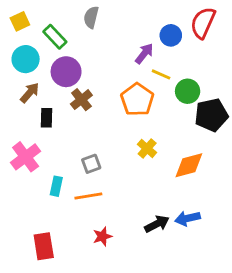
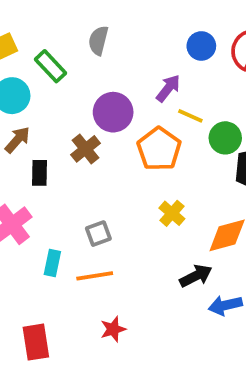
blue circle: (171, 35) -> (201, 46), moved
purple circle: (66, 72) -> (113, 112), moved
black arrow: (157, 224) -> (196, 276), moved

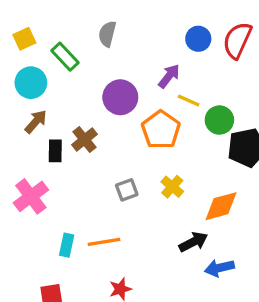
brown cross: (85, 149) -> (85, 140), moved
gray square: (98, 234) -> (127, 190), moved
cyan rectangle: (52, 263) -> (67, 245), moved

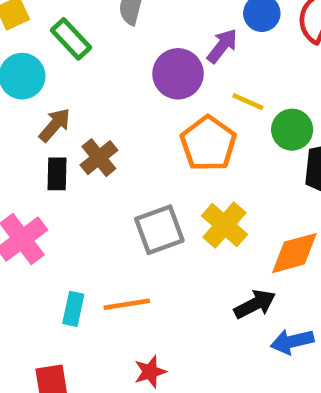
purple arrow: (169, 76) -> (222, 46), moved
purple circle: (120, 97) -> (178, 74), moved
brown arrow: (36, 122) -> (55, 125), moved
yellow cross: (172, 187) -> (225, 225), size x1.4
gray square: (127, 190) -> (159, 230), size x1.5

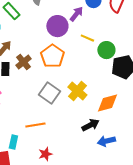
orange pentagon: (208, 144) -> (52, 56), moved
gray square: (159, 230) -> (49, 93), turned -35
cyan rectangle: (73, 309) -> (13, 142), moved

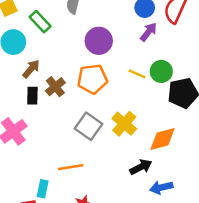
purple arrow: (76, 14) -> (148, 32), moved
yellow line: (87, 38) -> (137, 74), moved
orange pentagon: (52, 56) -> (92, 79), turned 30

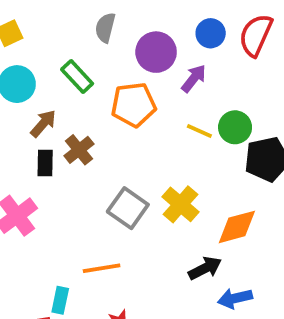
green rectangle: (40, 22) -> (77, 77), moved
purple arrow: (148, 32) -> (194, 78), moved
purple circle: (99, 41) -> (156, 52), moved
orange pentagon: (92, 79) -> (134, 105), moved

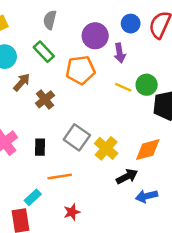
gray semicircle: (105, 28) -> (50, 20), moved
purple arrow: (194, 78) -> (120, 53), turned 132
black rectangle: (45, 163) -> (40, 147), moved
yellow cross: (181, 204) -> (106, 148), moved
cyan rectangle: (60, 300) -> (33, 197), turned 35

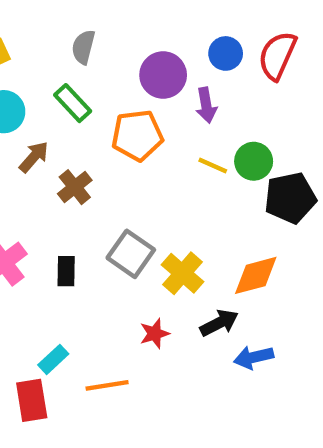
orange line: (60, 177) -> (107, 385), moved
red star: (72, 212) -> (154, 334), moved

